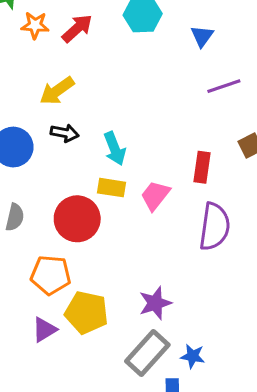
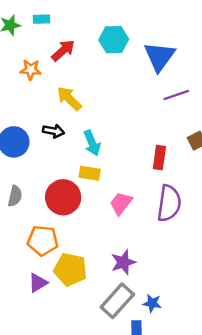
orange star: (35, 25) -> (31, 70), moved
blue triangle: (202, 36) -> (159, 56), size x1.8
yellow arrow: (57, 91) -> (69, 99), moved, turned 80
pink trapezoid: (155, 195) -> (121, 203), moved

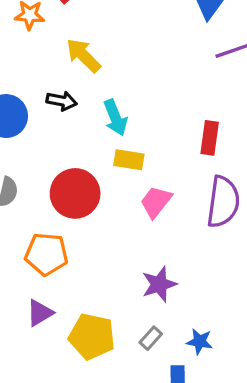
yellow rectangle: (90, 173) -> (129, 160), moved
yellow pentagon: (70, 269) -> (92, 336), moved
gray rectangle: (117, 301) -> (151, 338), size x0.5

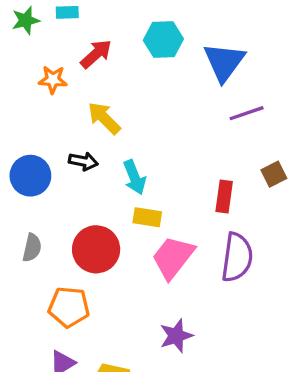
pink trapezoid: (156, 202) -> (173, 257), size x1.4

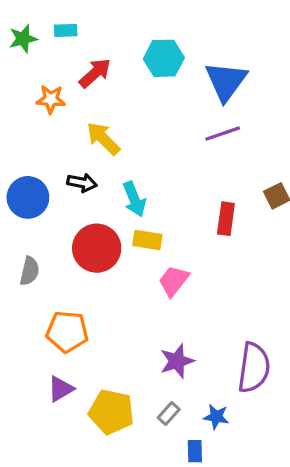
purple line: (247, 113) -> (223, 134), moved
red circle: (96, 249) -> (97, 248), moved
pink trapezoid: (173, 257) -> (174, 281), size x0.7
purple semicircle: (237, 257) -> (254, 368), moved

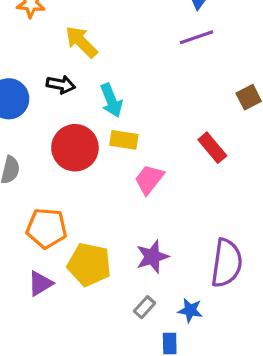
red rectangle: (226, 219) -> (212, 148), moved, turned -48
yellow pentagon: (111, 412) -> (89, 265), moved

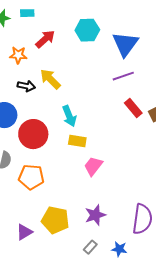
black arrow: (61, 85) -> (26, 86), moved
red circle: (75, 148) -> (33, 134), moved
red rectangle: (212, 148) -> (133, 108), moved
orange pentagon: (47, 228) -> (31, 177), moved

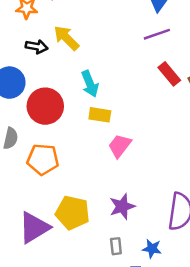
purple triangle: (24, 232) -> (34, 228), size x1.6
gray rectangle: (90, 247) -> (116, 246), turned -48

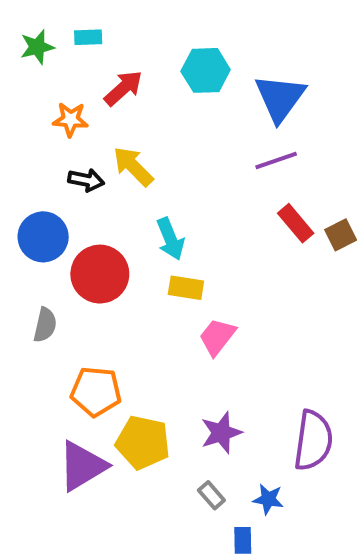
orange pentagon: (43, 159) -> (96, 392), moved
gray rectangle: (116, 246) -> (211, 495), turned -35

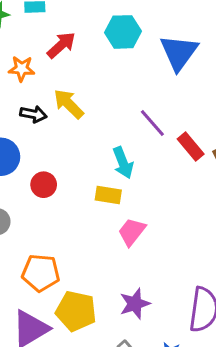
purple line: (276, 161) -> (152, 123), moved, turned 68
cyan arrow: (170, 239) -> (123, 163), moved
red circle: (100, 274) -> (44, 185), size x0.6

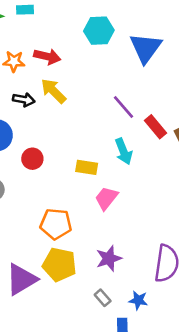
red arrow: (61, 45) -> (47, 56), moved, turned 55
cyan arrow: (123, 163) -> (124, 151), moved
orange pentagon: (41, 273) -> (56, 224), moved

